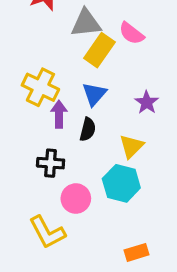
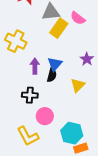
yellow cross: (40, 87) -> (16, 41), moved
blue triangle: (94, 94) -> (55, 64), moved
cyan hexagon: (121, 183) -> (72, 133), moved

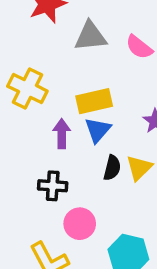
yellow rectangle: (59, 28) -> (94, 101), moved, turned 42
black semicircle: (52, 75) -> (112, 168), moved

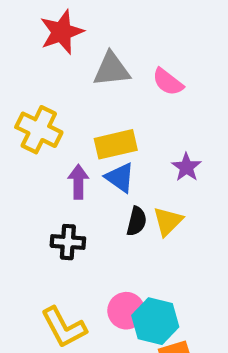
blue triangle: (98, 130) -> (120, 178), turned -36
pink circle: (80, 224) -> (126, 311), moved

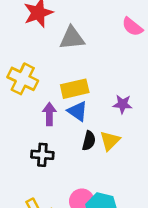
pink semicircle: (168, 82) -> (132, 27), moved
purple star: (186, 167) -> (123, 104), turned -30

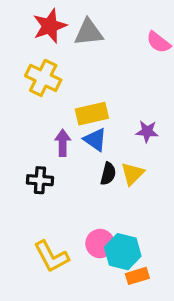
gray triangle: (72, 38) -> (89, 32), moved
yellow cross: (23, 79) -> (43, 78), moved
black cross: (42, 155) -> (40, 180), moved

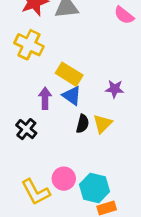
yellow rectangle: (92, 114) -> (69, 74), turned 45
black cross: (40, 180) -> (26, 129), turned 35
pink circle: (100, 243) -> (64, 179), moved

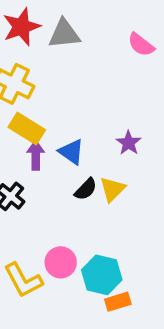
yellow rectangle: (69, 74) -> (27, 129), moved
purple star: (115, 89) -> (129, 143), turned 30
black semicircle: (83, 124) -> (86, 189), turned 30

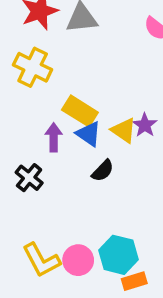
yellow rectangle: (27, 129) -> (80, 111), moved
yellow triangle: (112, 189) -> (124, 130), moved, turned -40
pink circle: (61, 262) -> (78, 260), moved

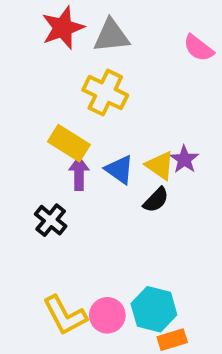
yellow cross: (33, 67) -> (105, 93), moved
yellow rectangle: (80, 111) -> (69, 143), moved
black semicircle: (103, 171) -> (156, 200), moved

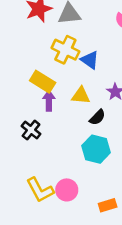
yellow triangle: (160, 165) -> (81, 96), moved, turned -30
blue triangle: (119, 170) -> (90, 60), moved
cyan hexagon: (154, 309) -> (96, 149), moved

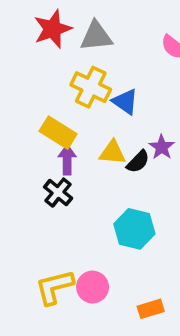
black semicircle: (97, 117) -> (138, 162), moved
black cross: (31, 130) -> (58, 193), moved
yellow L-shape: (40, 190) -> (54, 287), turned 104

